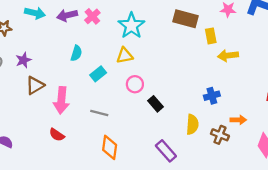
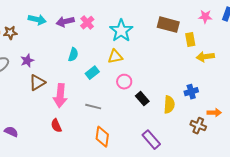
yellow semicircle: (192, 124) -> (169, 105), moved
red semicircle: (57, 135) -> (56, 126), turned 32

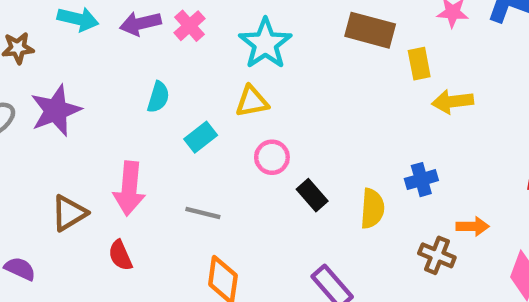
purple star: (27, 61) -> (56, 110), size x1.6
brown triangle: (37, 83) -> (69, 213), moved

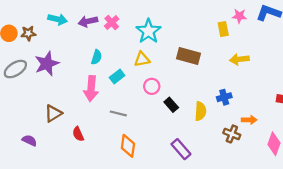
brown rectangle: (370, 30) -> (189, 56), moved
yellow rectangle: (419, 64) -> (223, 29), moved
pink arrow: (129, 188) -> (91, 89), moved

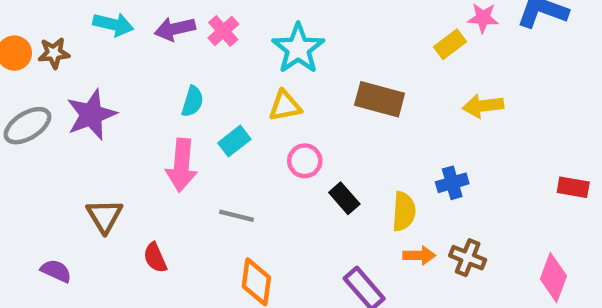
yellow rectangle: (223, 29) -> (450, 44), turned 64
brown triangle: (53, 113) -> (104, 216), turned -30
orange arrow: (249, 120) -> (419, 255), moved

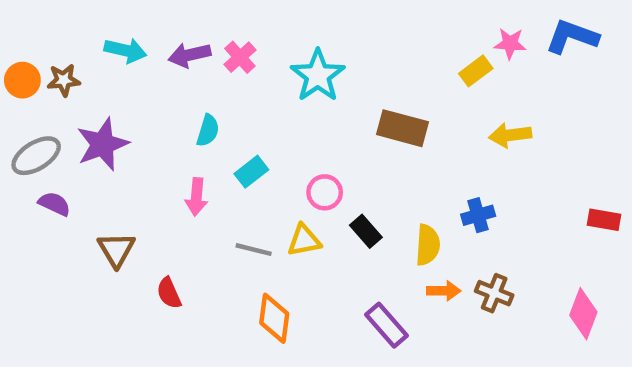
yellow triangle: (285, 106) -> (304, 240), moved
pink arrow: (182, 165) -> (196, 197), size x0.7
purple semicircle: (56, 271) -> (54, 204), moved

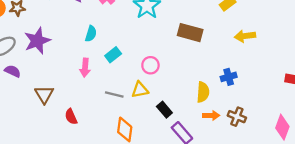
black rectangle: (366, 231) -> (164, 110), moved

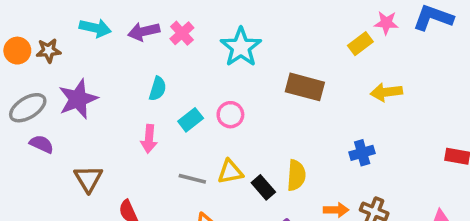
pink circle: (150, 65) -> (230, 115), moved
yellow semicircle: (203, 92) -> (296, 175), moved
black rectangle: (164, 110) -> (263, 187), moved

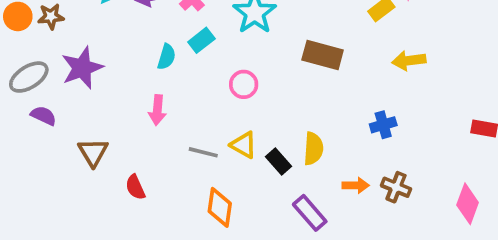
cyan rectangle: (191, 120) -> (201, 40), moved
yellow triangle: (230, 172) -> (244, 145), turned 40

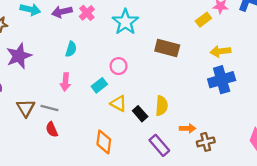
cyan rectangle: (201, 40) -> (99, 85), moved
blue cross: (383, 125) -> (222, 80), moved, size x1.6
gray line: (203, 152) -> (49, 108), moved
brown cross: (396, 187) -> (206, 142), moved, turned -36

